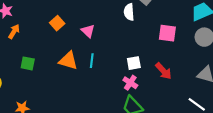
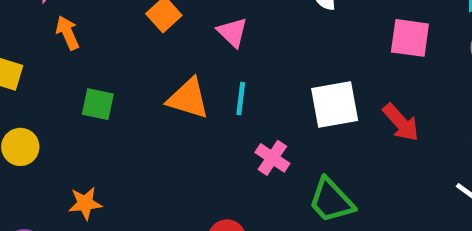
orange arrow: (14, 31) -> (67, 33), turned -56
white square: (134, 63) -> (335, 104), size x1.5
pink cross: (130, 83) -> (272, 158), moved

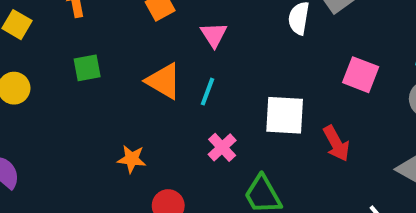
green square: (98, 104) -> (87, 68), turned -36
orange star: (85, 203) -> (132, 159), moved

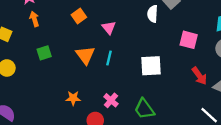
orange triangle: (164, 81) -> (85, 55), turned 30
red arrow: (336, 143) -> (199, 76), moved
pink cross: (222, 147) -> (111, 100), moved

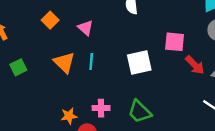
pink square: (189, 40) -> (175, 42), moved
orange star: (73, 98) -> (69, 116), moved
pink cross: (111, 100) -> (101, 108), turned -32

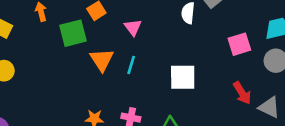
pink square: (175, 42) -> (239, 44), moved, turned -35
green square: (18, 67) -> (73, 33), moved, size x1.5

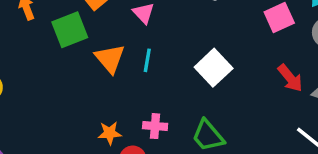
white square: (183, 77) -> (214, 68), turned -36

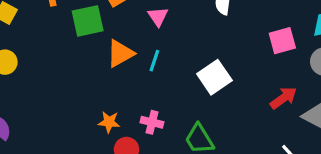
orange triangle: (110, 59) -> (120, 53), turned 32
red arrow: (290, 78) -> (284, 98), turned -96

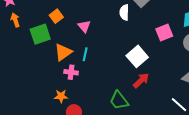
white square: (214, 77) -> (137, 56), moved
red arrow: (284, 98) -> (141, 80), moved
pink cross: (152, 122) -> (71, 72), moved

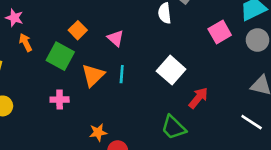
green square: (40, 34) -> (60, 56), turned -35
white square: (137, 56) -> (171, 70), moved
pink cross: (71, 72) -> (60, 100), moved

